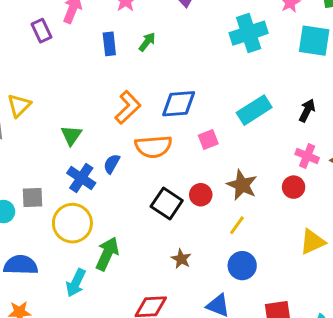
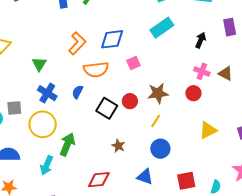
cyan rectangle: (254, 110) -> (162, 28), moved
blue semicircle: (112, 164) -> (78, 92), moved
brown star: (242, 185) -> (158, 93), turned -30

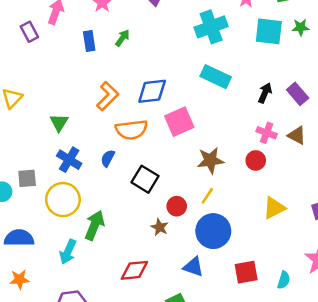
purple rectangle: (230, 27) -> (298, 94), moved, turned -30
cyan rectangle: (162, 28) -> (216, 77), turned 60
pink square: (133, 63) -> (179, 122), size x1.6
red circle: (130, 101) -> (177, 206), moved
blue circle: (160, 149) -> (213, 231), size x1.4

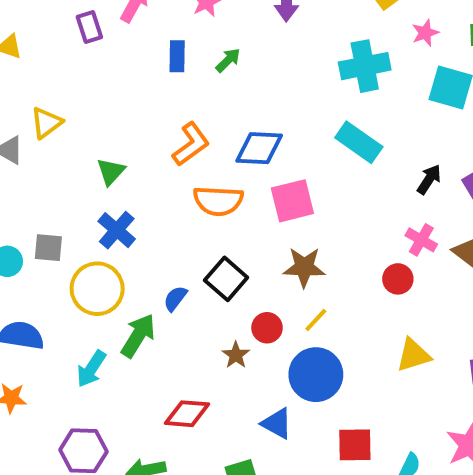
blue semicircle: (108, 158) -> (175, 298), moved
brown star: (210, 160) -> (304, 267), moved

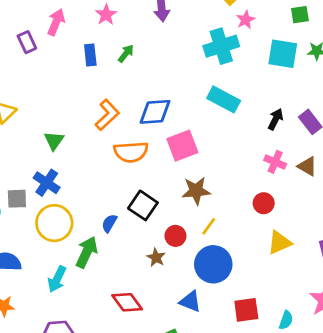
pink star: (425, 33) -> (246, 20), moved
blue cross: (117, 230) -> (47, 183), moved
red circle: (398, 279) -> (264, 203), moved
red diamond: (187, 414) -> (127, 302), turned 56

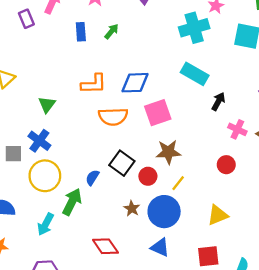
orange L-shape: (107, 115) -> (94, 84), turned 40
black arrow: (275, 119) -> (218, 101), moved
red circle: (175, 236) -> (148, 176), moved
yellow triangle: (279, 243) -> (218, 215), moved
blue circle: (213, 264) -> (164, 212), moved

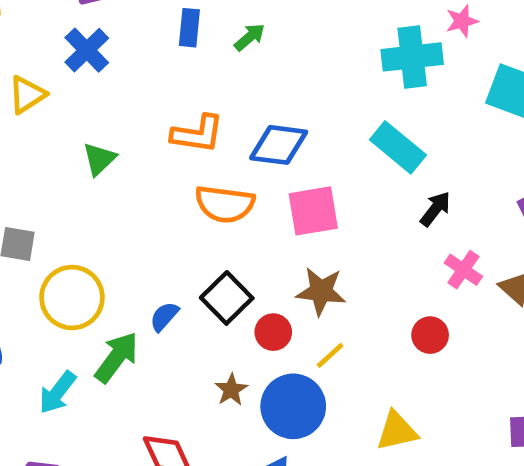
blue cross: (39, 141) -> (87, 50), moved

